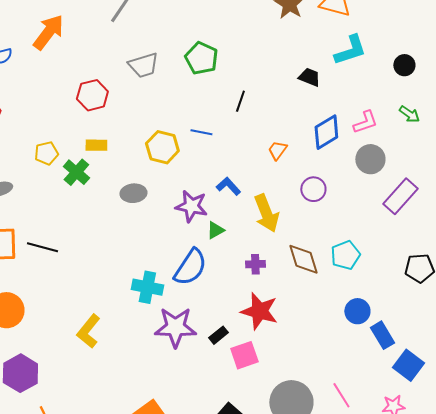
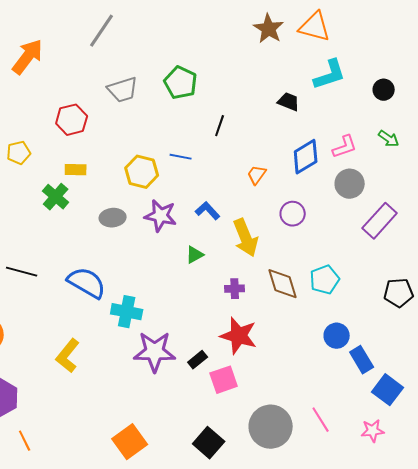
yellow pentagon: (46, 153) -> (19, 153), moved
purple star: (191, 206) -> (161, 216), moved
blue semicircle: (190, 267) -> (87, 283), moved, turned -93

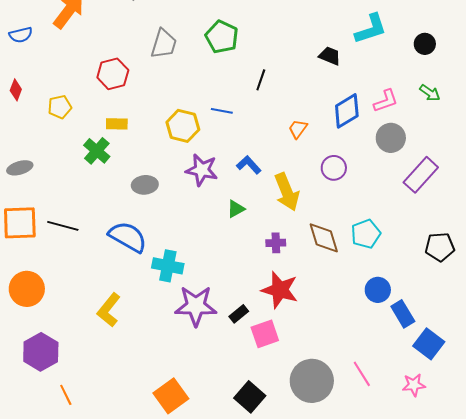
gray trapezoid: (123, 90) -> (164, 44), turned -56
gray ellipse: (113, 218) -> (145, 185), moved

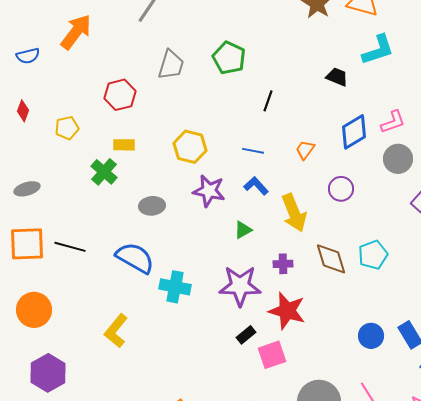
blue line: (222, 111) -> (253, 151), moved
blue circle: (378, 290) -> (371, 336), moved
purple star: (196, 306) -> (240, 286), moved

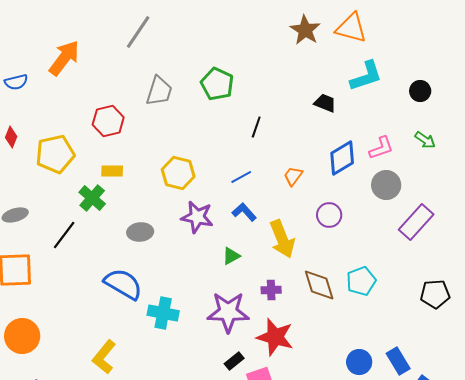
yellow pentagon: (67, 128) -> (55, 154), size x1.6
blue line: (253, 151) -> (241, 177), turned -40
black line: (70, 247) -> (64, 235), moved, turned -68

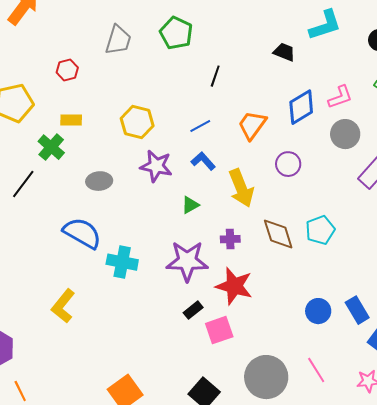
red hexagon: (108, 121) -> (67, 70), size x0.7
orange trapezoid: (293, 176) -> (252, 125), size x1.5

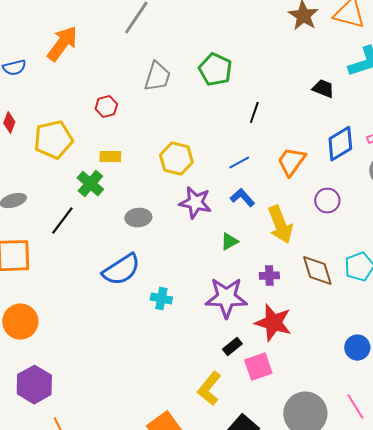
blue semicircle: (82, 233) -> (121, 270), turned 117
cyan cross: (122, 262) -> (161, 299), size x0.7
yellow L-shape: (63, 306) -> (209, 389), moved

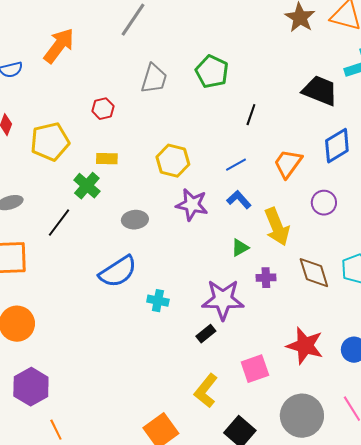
black trapezoid: (323, 89) -> (320, 91), size x1.6
green triangle: (229, 242) -> (240, 248), moved
red star: (273, 323) -> (305, 346), moved
black rectangle: (232, 347) -> (206, 334), moved

